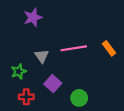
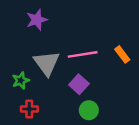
gray triangle: (42, 56) -> (47, 63), size x1.6
purple square: (53, 84) -> (79, 84), moved

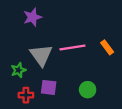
purple square: (79, 84) -> (49, 87), moved, turned -35
green circle: (89, 110) -> (88, 90), moved

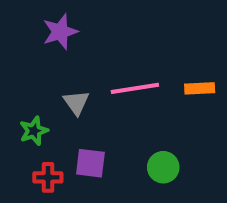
orange rectangle: (107, 47) -> (200, 88), turned -56
gray triangle: (41, 55) -> (76, 103), size x0.6

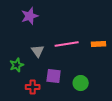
purple square: (90, 163) -> (54, 76), moved
red cross: (48, 177) -> (33, 87), moved

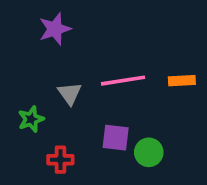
purple square: (54, 76) -> (116, 138), moved

